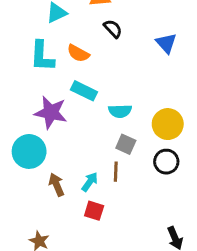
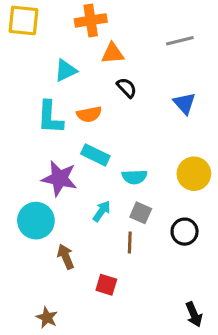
orange semicircle: (78, 53) -> (89, 114), turned -40
yellow circle: (168, 124) -> (194, 174), moved
cyan arrow: (90, 182) -> (102, 211), moved

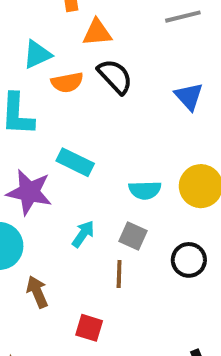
black semicircle: (127, 88) -> (115, 76), size x1.4
orange semicircle: (89, 114) -> (67, 82), moved
cyan semicircle: (134, 177) -> (145, 190), moved

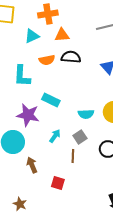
cyan triangle: (37, 54) -> (32, 36), moved
black semicircle: (115, 76) -> (71, 57), turned -42
gray square: (133, 236) -> (80, 137), turned 32

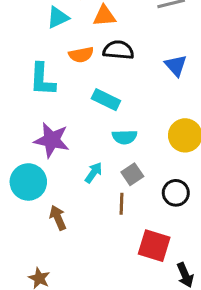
cyan rectangle: (51, 100) -> (106, 100), moved
cyan semicircle: (86, 114) -> (125, 137), moved
red square: (58, 183) -> (154, 246), moved, size x1.5

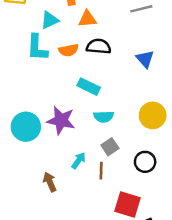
cyan L-shape: (42, 80) -> (37, 48), moved
purple star: (52, 140) -> (61, 120), moved
cyan arrow: (94, 173) -> (79, 161), moved
cyan circle: (28, 182) -> (26, 127), moved

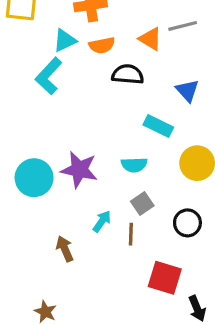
orange triangle: (87, 19) -> (150, 39), moved, turned 36
cyan L-shape: (37, 48) -> (49, 76), turned 40
orange semicircle: (69, 50) -> (102, 45), moved
cyan rectangle: (89, 87) -> (158, 126), moved

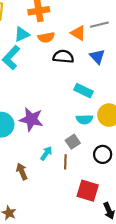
blue triangle: (187, 91) -> (97, 57), moved
cyan semicircle: (134, 165) -> (85, 119), moved

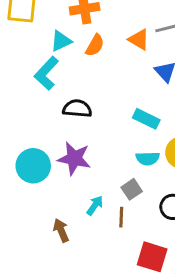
orange semicircle: (46, 37) -> (95, 45), turned -49
black semicircle: (63, 57) -> (77, 109), moved

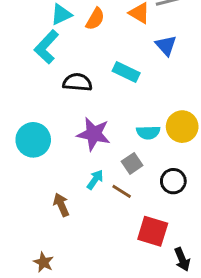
cyan rectangle: (146, 119) -> (126, 72), moved
purple star: (74, 158) -> (94, 134), moved
brown line: (121, 217) -> (122, 191), turned -60

